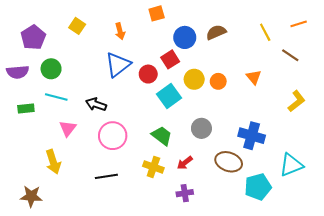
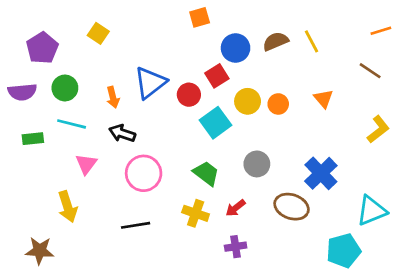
orange arrow: (120, 31) -> (113, 97), moved
yellow line: (265, 32) -> (312, 41), moved
blue cross: (252, 136) -> (321, 173), turned 30
cyan pentagon: (258, 187) -> (344, 251), moved

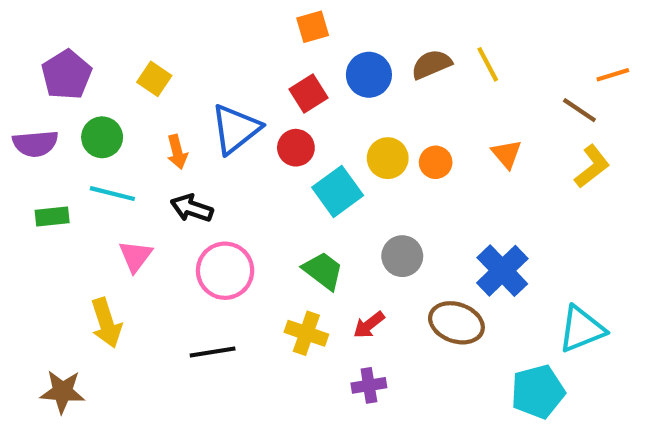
orange line: (381, 31) -> (613, 75), moved
yellow square: (98, 33) -> (154, 79), moved
red square: (217, 76) -> (308, 94), moved
yellow L-shape: (378, 129) -> (592, 166), moved

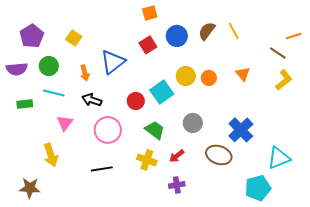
brown semicircle: (431, 64) -> (207, 31), turned -30
red circle: (296, 148) -> (136, 101), moved

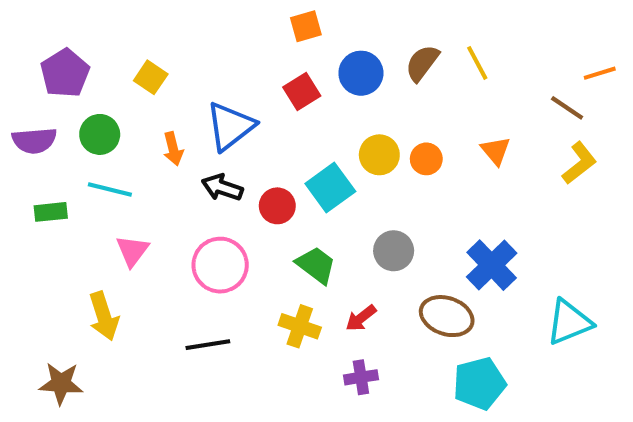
black arrow: (92, 100) -> (222, 187), moved
cyan pentagon: (258, 188) -> (479, 383), moved

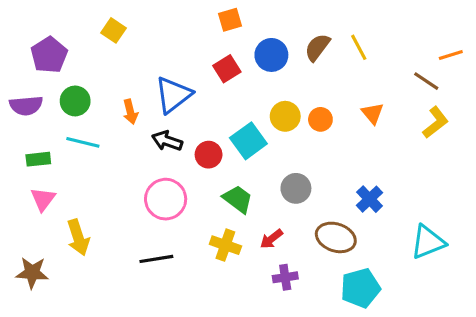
yellow square: (151, 77) -> (113, 30), moved
pink triangle: (132, 251) -> (43, 199), moved
blue cross: (492, 265) -> (370, 199), size x0.7
purple cross: (361, 377) -> (285, 277), moved
brown star: (61, 383) -> (32, 273), moved

